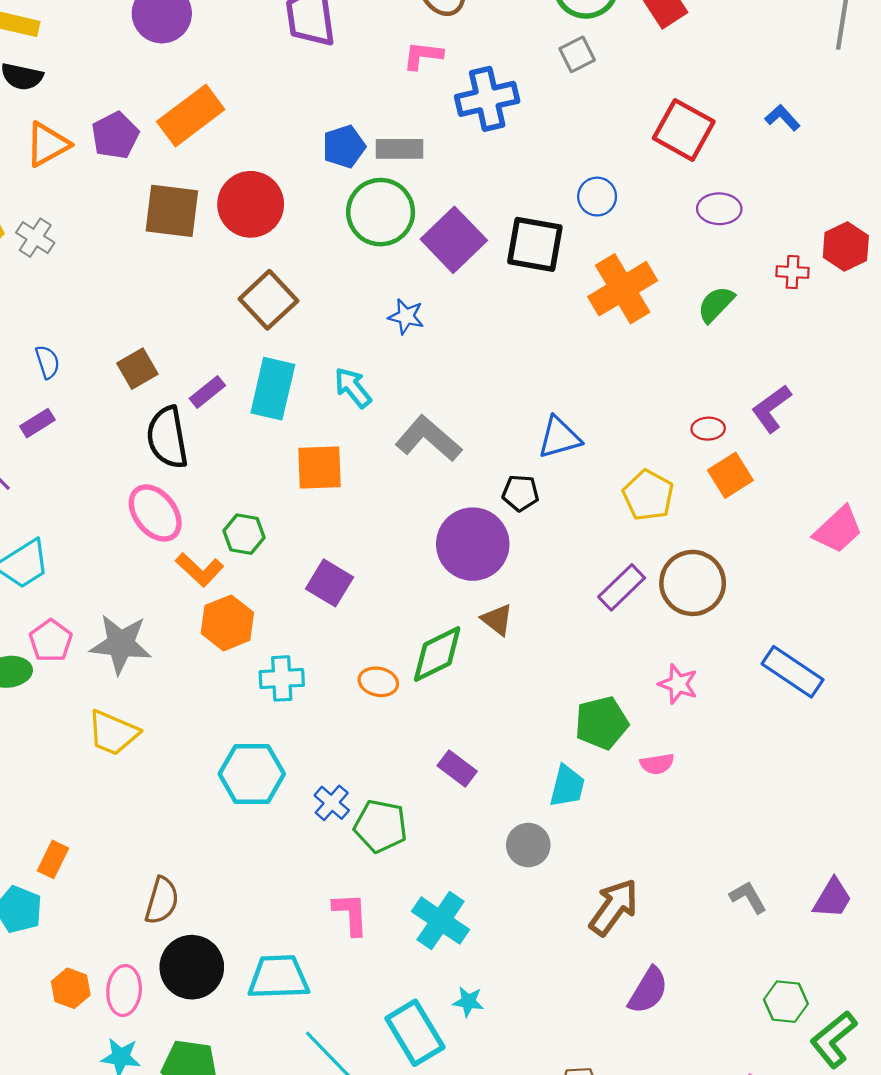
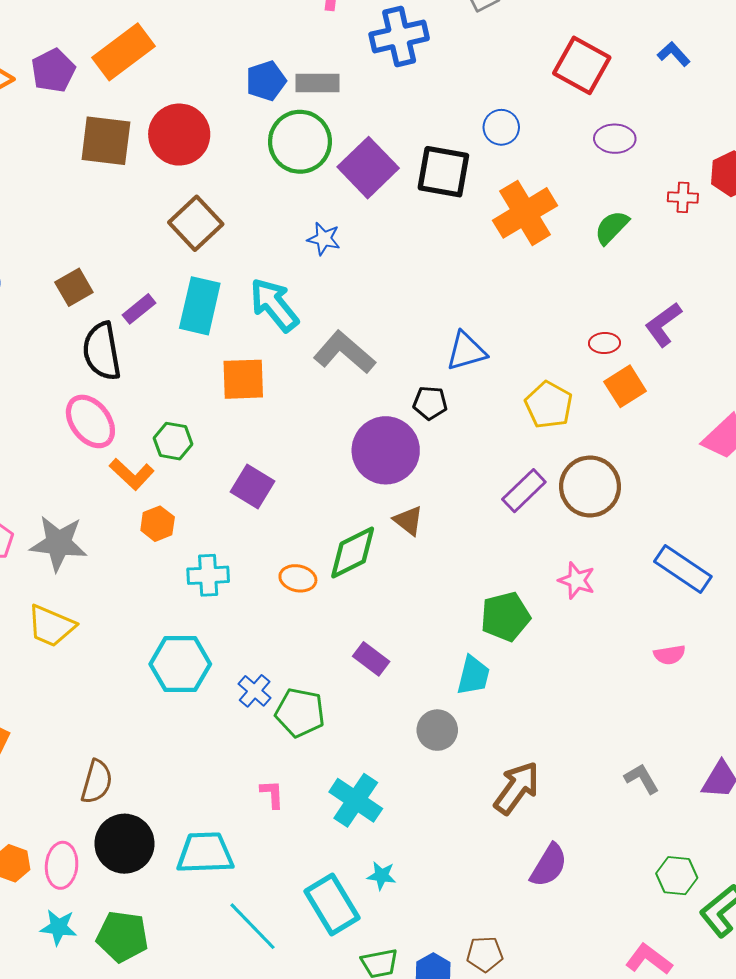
cyan arrow: (353, 388) -> (274, 305), size x1.4
orange hexagon: (227, 623) -> (158, 524), size x0.7
pink semicircle: (657, 764) -> (670, 655), moved
pink L-shape: (351, 914) -> (272, 794), size x0.7

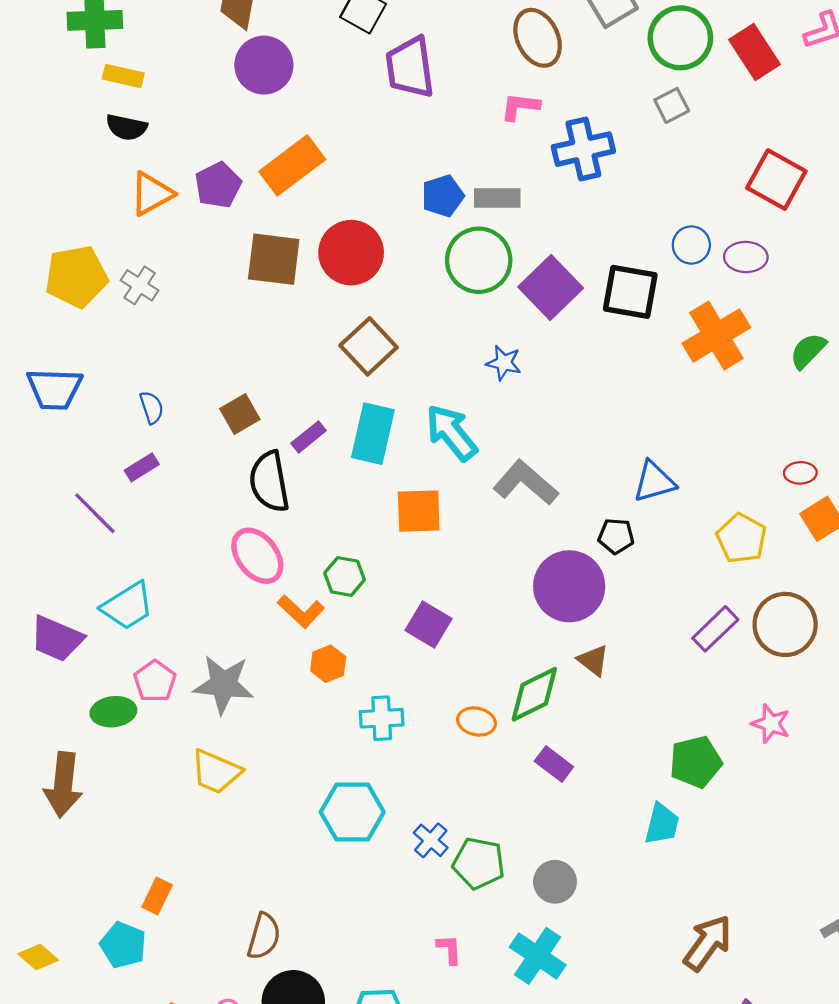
purple ellipse: (615, 139) -> (746, 257), moved
purple rectangle: (371, 659) -> (554, 764), moved
gray circle: (437, 730) -> (555, 882), moved

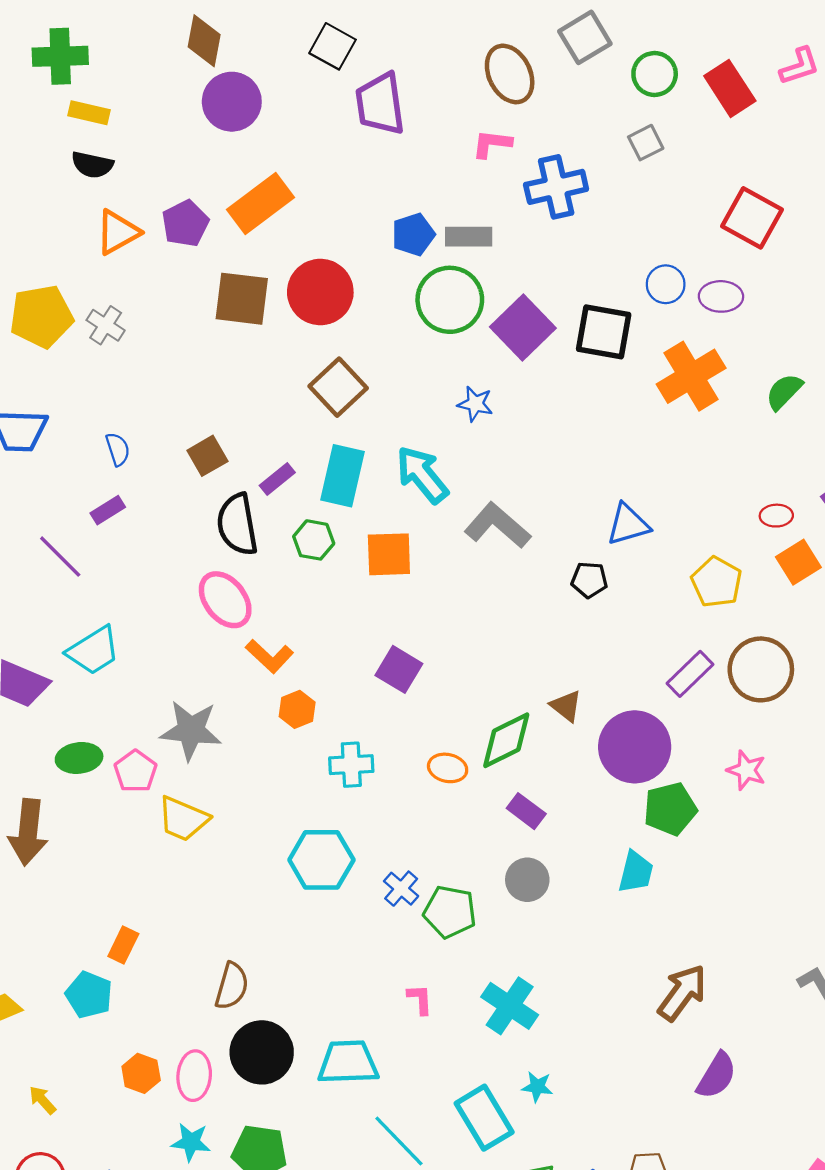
green circle: (680, 38) -> (655, 74), size x0.7
green hexagon: (345, 576) -> (314, 540), moved
purple circle: (569, 586) -> (635, 747), moved
pink pentagon: (155, 681) -> (135, 771), moved
gray circle: (555, 882) -> (527, 880), moved

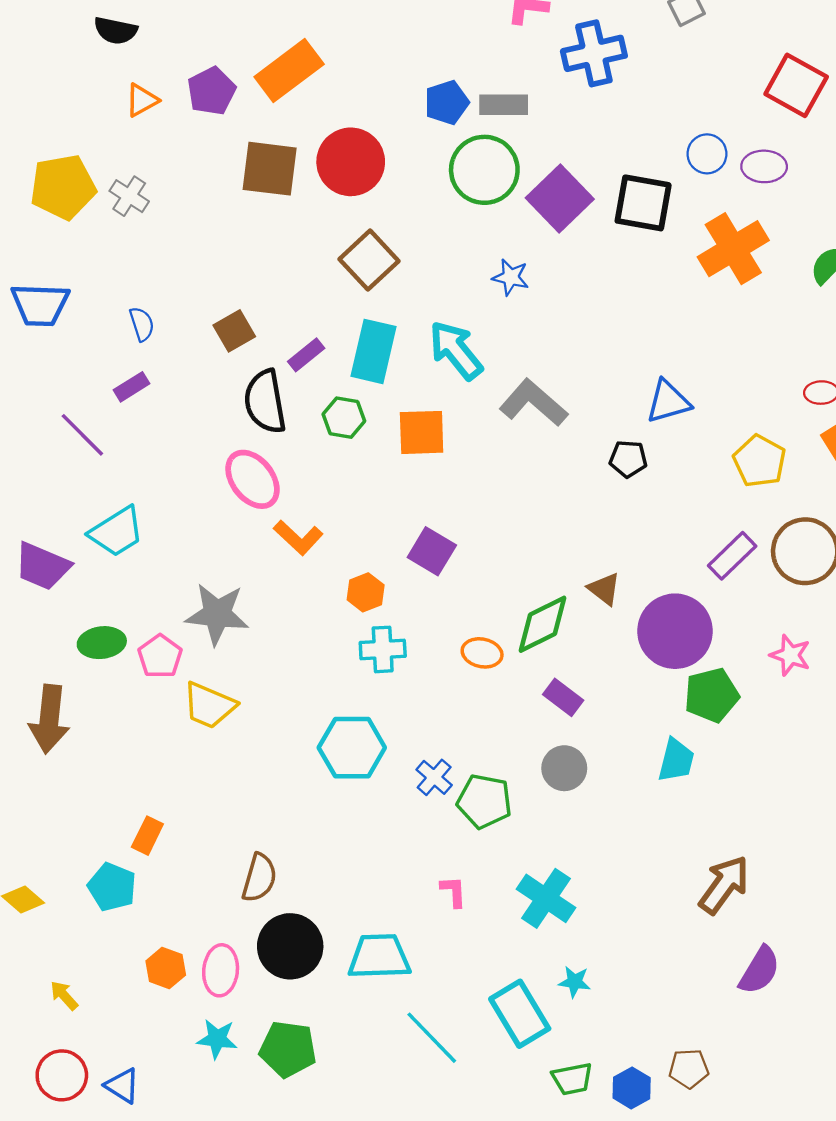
orange triangle: (118, 232) -> (142, 100), size x0.7
orange hexagon: (297, 709) -> (366, 592), moved

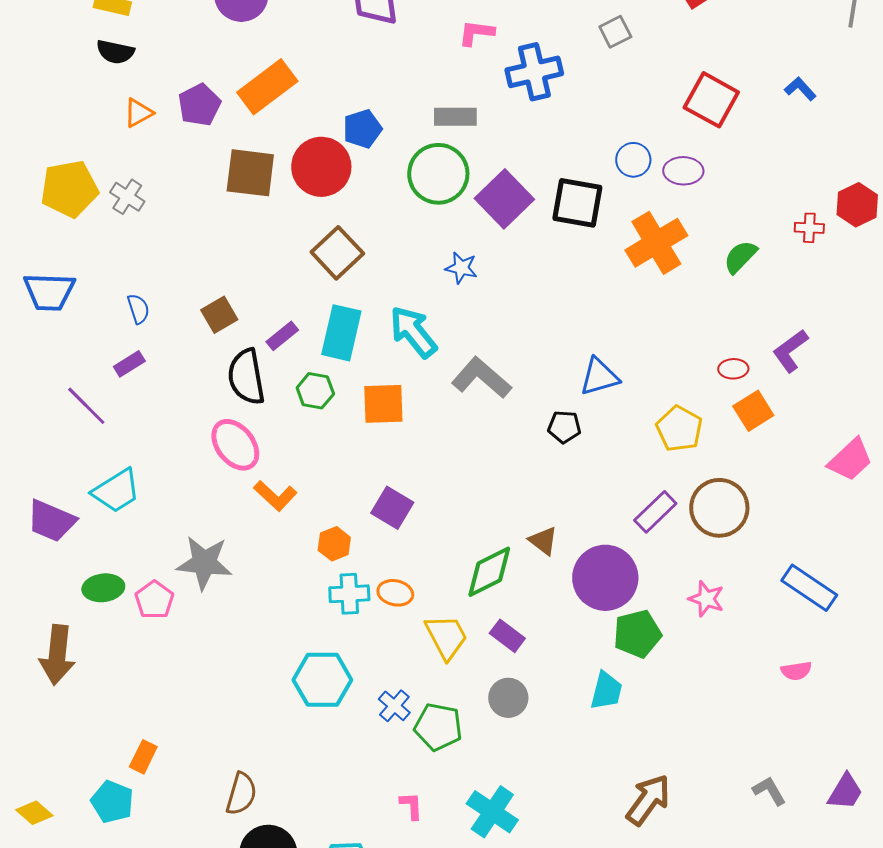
blue pentagon: (447, 102) -> (362, 129), moved
orange ellipse: (482, 653) -> (395, 593), moved
yellow trapezoid: (209, 705) -> (446, 637), moved, turned -141

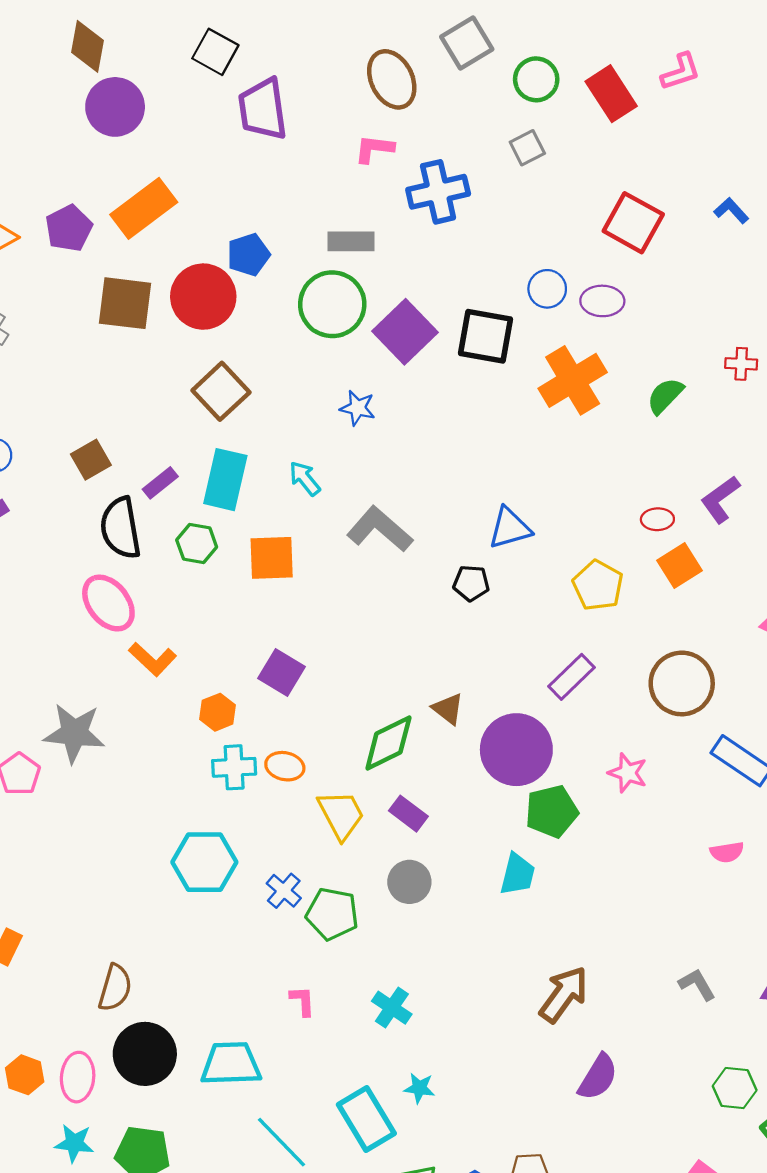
cyan arrow: (413, 332) -> (305, 478), size x0.6
brown circle: (719, 508) -> (682, 683), moved
cyan cross: (492, 812) -> (392, 1008), size x0.7

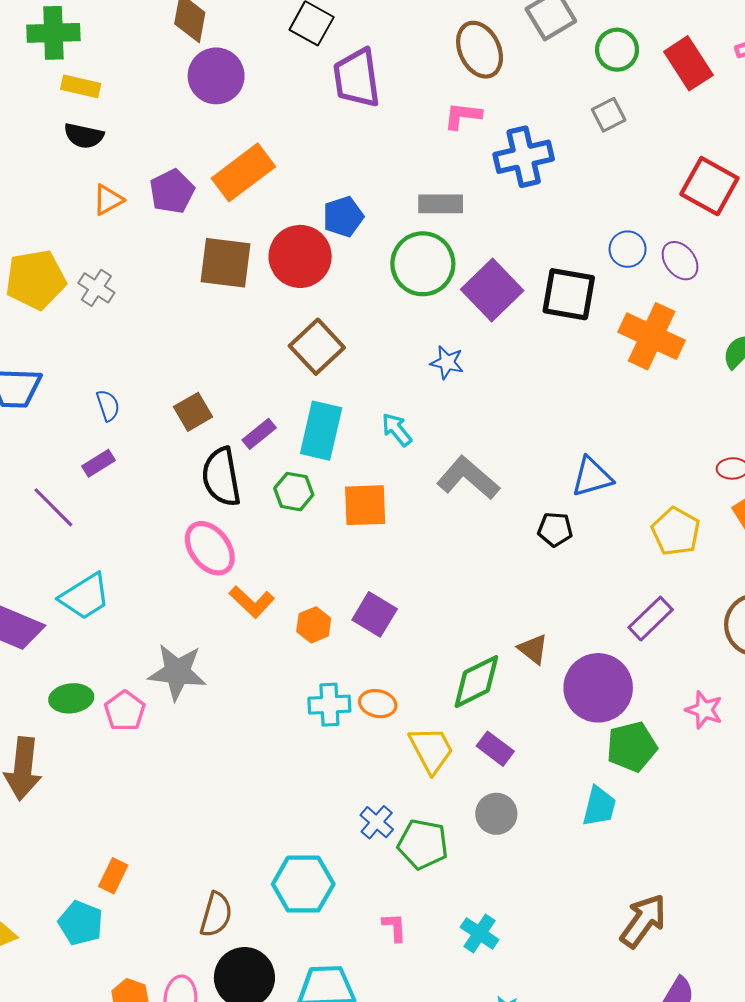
purple ellipse: (602, 301) -> (680, 261), turned 51
orange cross: (573, 380) -> (652, 336), turned -34
orange hexagon: (218, 712) -> (314, 625), moved
cyan hexagon: (204, 862) -> (303, 884), moved

